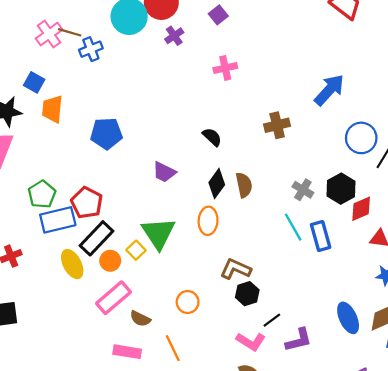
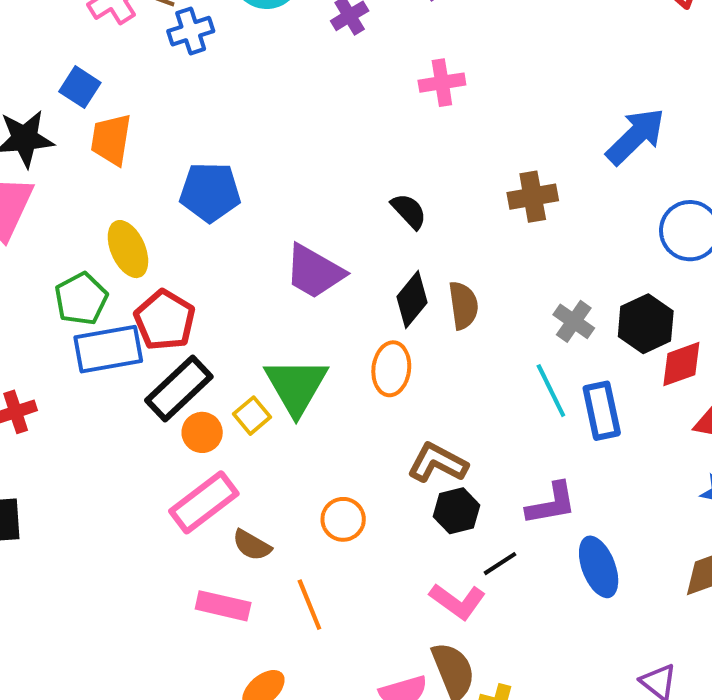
purple trapezoid: (164, 172) -> (314, 272), size x1.4
yellow ellipse: (72, 264) -> (128, 249), moved
blue ellipse: (348, 318) -> (599, 567), moved
purple L-shape: (299, 340) -> (551, 504), moved

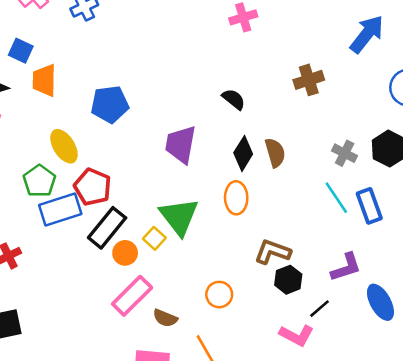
purple trapezoid: (314, 272) -> (181, 144), turned 78

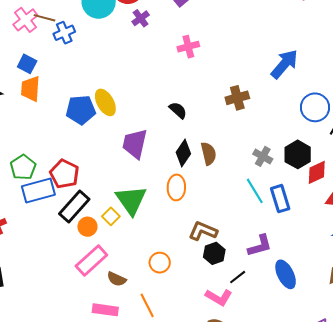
blue square: (21, 51) -> (27, 64), moved
yellow ellipse: (64, 146) -> (105, 102), moved

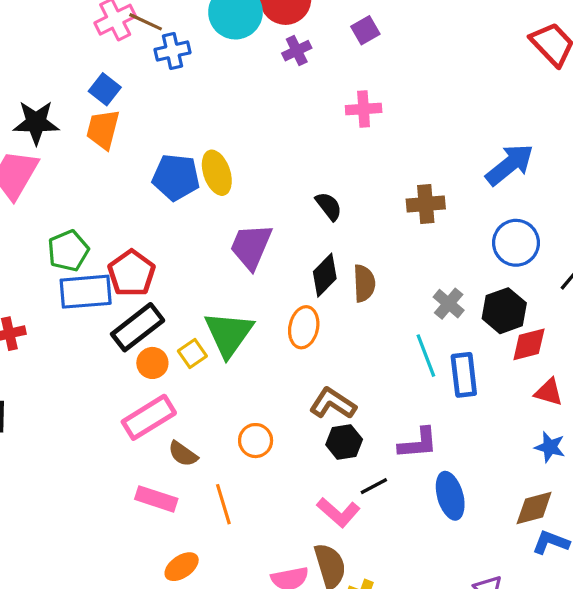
blue circle: (315, 107) -> (516, 243), moved

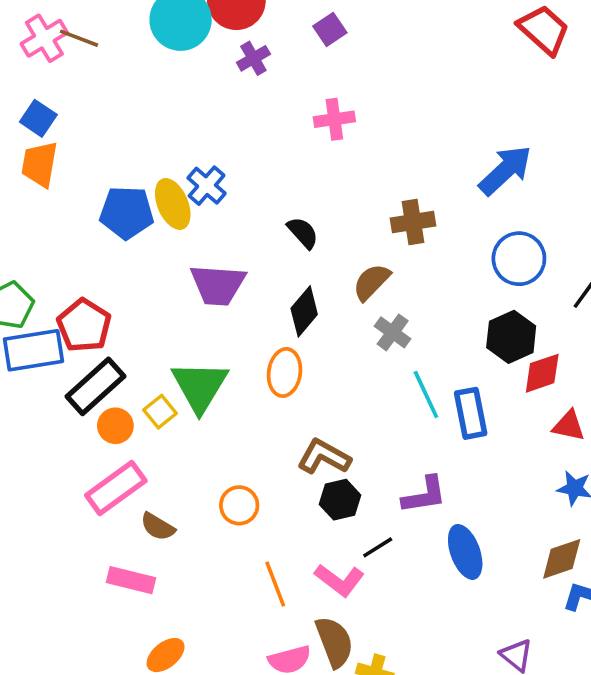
blue cross: (172, 51) -> (207, 186), moved, turned -32
purple trapezoid: (251, 246) -> (218, 285), turned -105
brown semicircle: (364, 283) -> (371, 282), moved, turned -129
gray cross: (449, 304) -> (393, 332), moved
orange line: (223, 504) -> (275, 584), moved

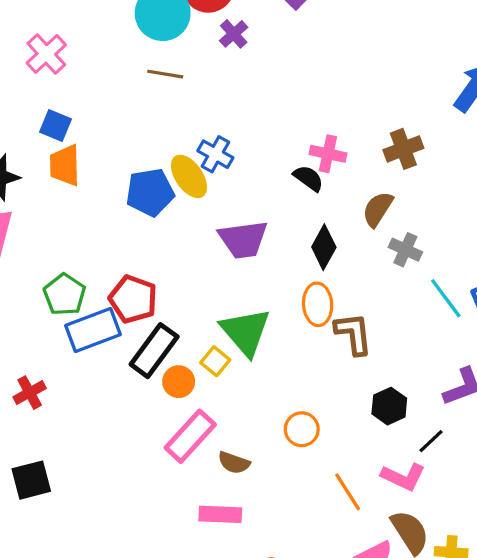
brown line: (79, 38) -> (165, 74), moved
pink cross: (334, 119) -> (328, 154), moved, turned 32
brown L-shape: (324, 457) -> (353, 334), moved, turned 66

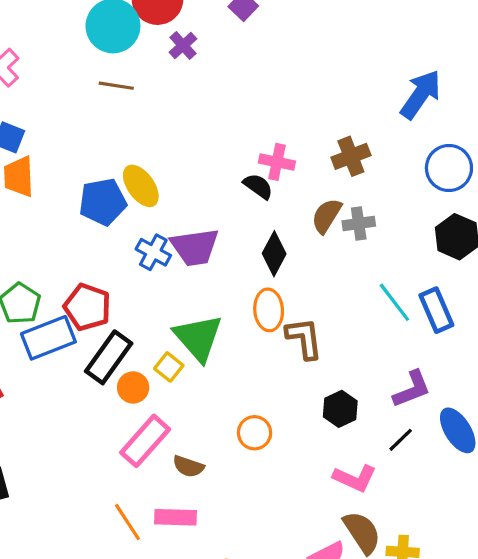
blue cross: (215, 154) -> (153, 252), moved
gray cross: (405, 250) -> (359, 223), moved, turned -32
black line: (431, 441) -> (401, 440), moved
orange line: (348, 492) -> (127, 522), moved

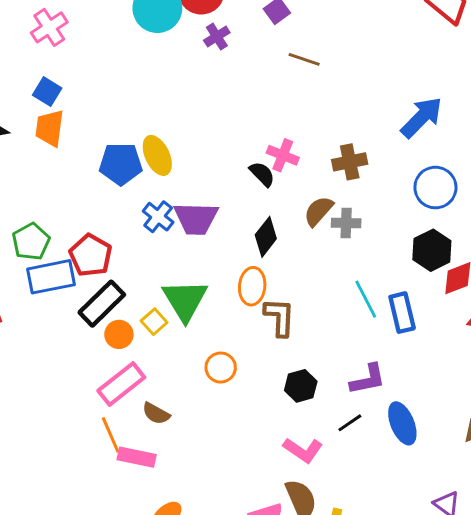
brown line: (116, 86) -> (304, 59), moved
orange circle: (255, 433) -> (221, 368), moved
orange line: (127, 522) -> (111, 435), moved

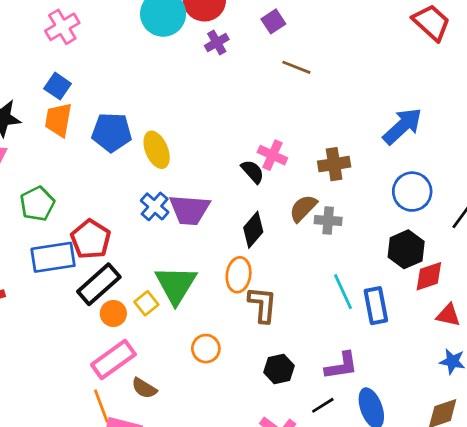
blue pentagon: (121, 164) -> (112, 132), moved
green pentagon: (31, 242) -> (37, 204), moved

